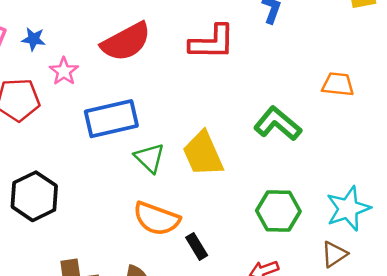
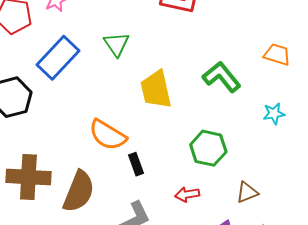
blue rectangle: (111, 119) -> (58, 58), moved, turned -45
green triangle: (150, 158) -> (116, 44), moved
cyan star: (348, 209) -> (274, 114), moved, size x0.6

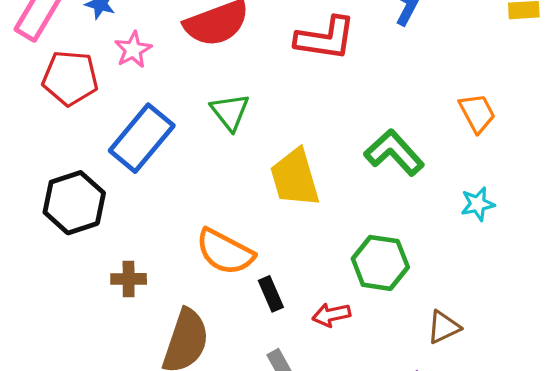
orange trapezoid: (277, 54) -> (477, 113), turned 48
brown cross: (28, 177) -> (129, 279), moved, size x0.5
red arrow: (187, 194) -> (331, 315), moved

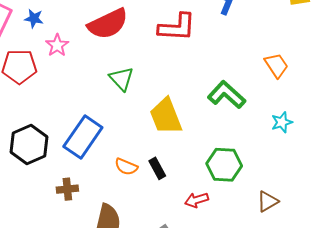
blue rectangle: (142, 138) -> (83, 137), moved
orange semicircle: (225, 252) -> (126, 167), size x0.6
black rectangle: (271, 294) -> (157, 168), moved

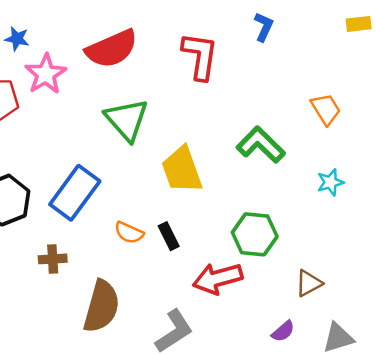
red L-shape: (177, 27) -> (200, 56), turned -87
pink star: (57, 45) -> (46, 74), size x1.4
green triangle: (121, 79) -> (127, 120), size x1.4
red arrow: (196, 200) -> (218, 278), size x1.6

